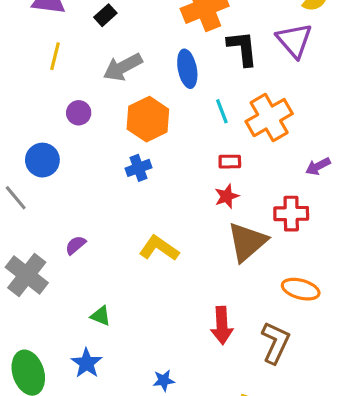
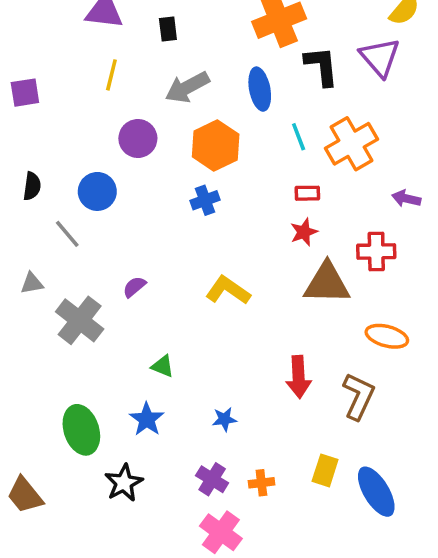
black rectangle: (105, 15) -> (168, 29), turned -55
purple circle: (79, 113) -> (138, 138), size x1.4
purple arrow: (318, 166) -> (406, 199), turned 40
brown triangle: (247, 242) -> (327, 283), turned 42
blue star: (164, 380) -> (224, 419), moved

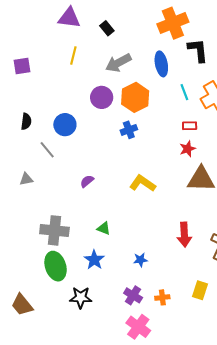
black rectangle: (168, 29) -> (107, 28), turned -32
purple circle: (138, 138) -> (102, 97), moved
gray cross: (80, 320) -> (54, 230), moved, turned -32
black star: (124, 483) -> (81, 297), turned 30

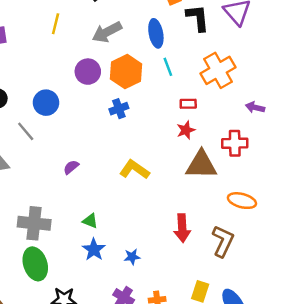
cyan line: (184, 92) -> (168, 67), moved
blue star: (94, 260) -> (94, 250), moved

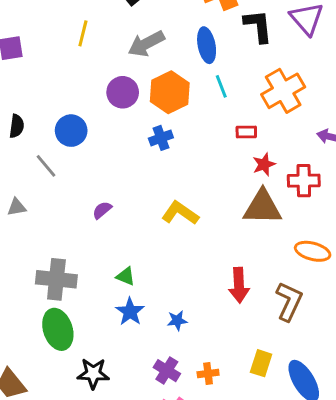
red star: (186, 130) -> (264, 164), moved

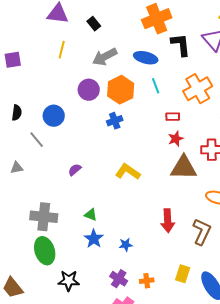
blue ellipse: (207, 45) -> (146, 58), turned -65
red star: (264, 164) -> (176, 139), moved

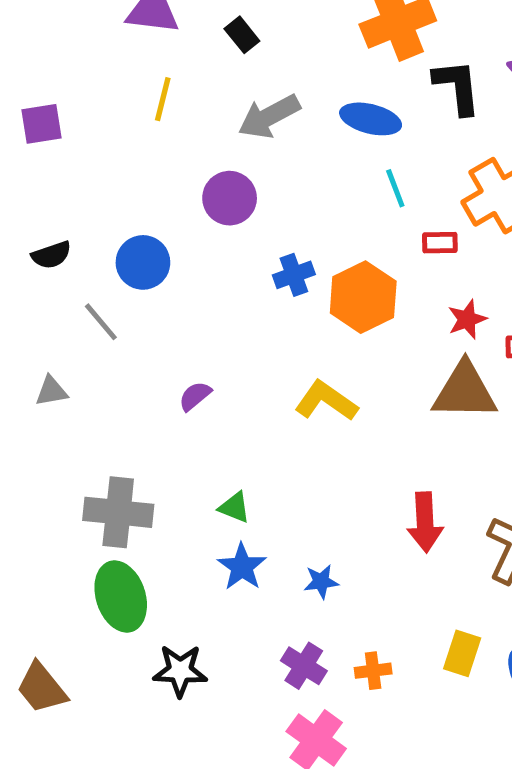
orange hexagon: (121, 90) -> (363, 297), moved
black semicircle: (17, 113) -> (51, 255), turned 63
red rectangle: (173, 117) -> (440, 243), moved
red star: (176, 139) -> (467, 319), moved

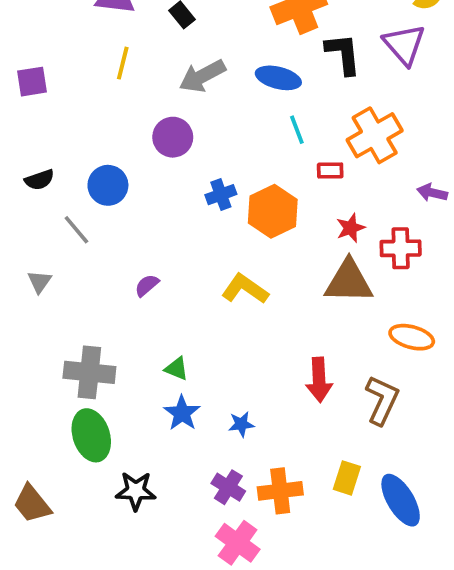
gray triangle: (51, 391) -> (39, 282), turned -45
orange cross: (373, 671) -> (280, 491), size x1.6

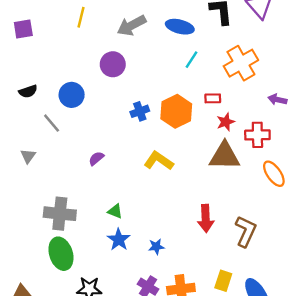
cyan line: (297, 130) -> (192, 60), turned 54
red rectangle: (330, 170) -> (213, 98), moved
blue cross: (221, 195) -> (140, 111), moved
orange ellipse: (412, 337) -> (274, 174), moved, turned 40

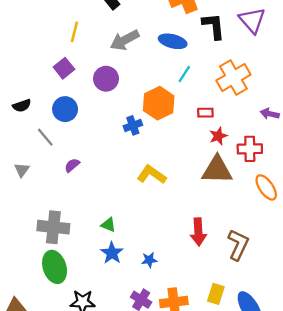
purple square: (23, 29) -> (64, 68), moved, turned -30
orange hexagon: (176, 111) -> (159, 103), moved
purple semicircle: (96, 158) -> (72, 165), moved

